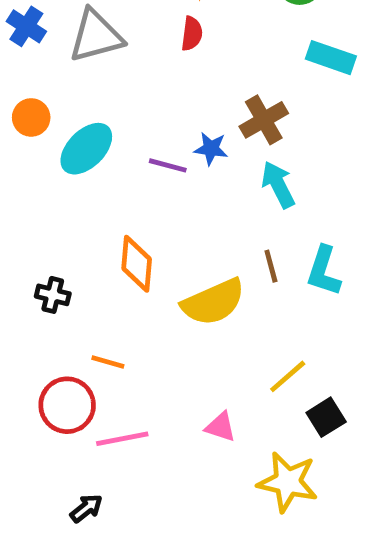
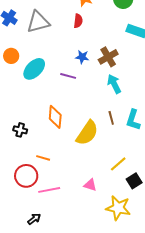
blue star: (211, 149) -> (82, 57), moved
yellow semicircle: (213, 302) -> (87, 133), turned -32

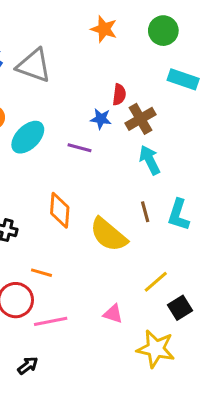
red semicircle: (78, 21) -> (119, 95), moved
gray triangle: (38, 22) -> (34, 66), turned 35
yellow semicircle: (87, 133) -> (108, 235), turned 96

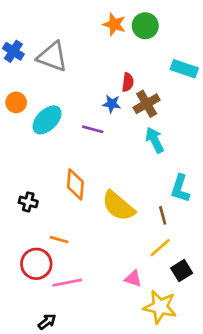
green circle: (163, 31) -> (145, 26), moved
brown line: (145, 212) -> (163, 215), moved
pink triangle: (113, 314) -> (133, 279), moved

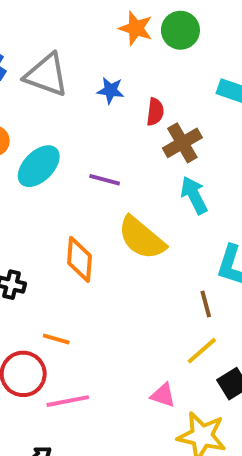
blue star: (112, 104) -> (111, 90), moved
yellow semicircle: (118, 206) -> (142, 238), moved

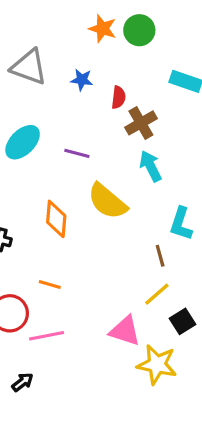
orange line: (56, 339) -> (50, 285), moved
pink triangle: (163, 395) -> (125, 331), size x1.5

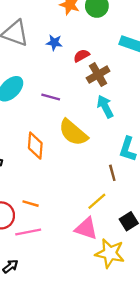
red semicircle: (119, 97) -> (81, 56), turned -126
orange line: (50, 285) -> (31, 204), moved
yellow line: (157, 294) -> (97, 201), moved

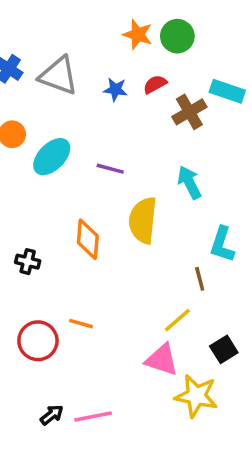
red semicircle: (81, 56) -> (155, 84), moved
brown cross: (98, 75) -> (189, 112), moved
yellow semicircle: (73, 133) -> (143, 220), turned 56
pink line: (28, 232) -> (93, 416), moved

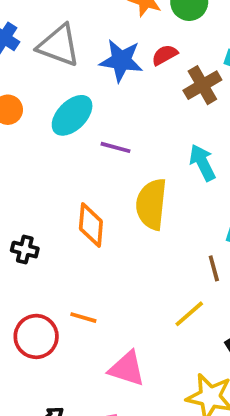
blue star: (115, 89) -> (121, 61), size x1.6
cyan ellipse: (52, 157) -> (72, 115), moved
pink triangle: (162, 360) -> (127, 369), moved

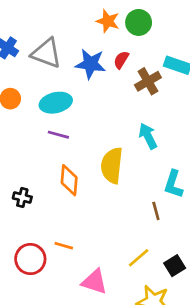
red semicircle: (165, 55) -> (121, 60), turned -30
cyan ellipse: (72, 115) -> (56, 103), turned 32
purple line: (115, 147) -> (58, 135), moved
yellow line: (189, 314) -> (139, 258), moved

